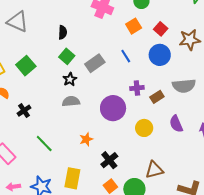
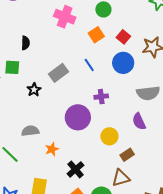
green square: (67, 56) -> (12, 67), moved, turned -35
brown rectangle: (157, 97) -> (127, 155), moved
gray semicircle: (71, 101) -> (30, 131), moved
purple semicircle: (176, 124) -> (139, 121), moved

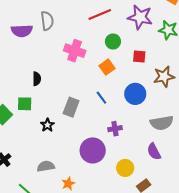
red square: (123, 37) -> (139, 56), moved, turned -32
gray rectangle: (58, 73) -> (71, 107), turned -30

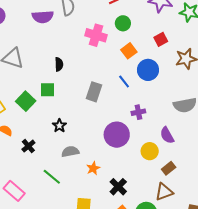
green circle: (113, 42) -> (123, 23), moved
red square: (139, 56) -> (161, 39), turned -32
blue circle: (135, 94) -> (148, 70), moved
black star: (47, 125) -> (59, 126), moved
purple semicircle: (154, 152) -> (167, 135), moved

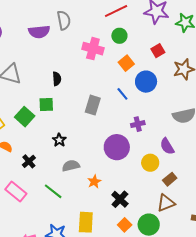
pink rectangle: (14, 191) -> (16, 191), moved

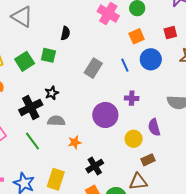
black cross: (29, 161) -> (31, 107), moved, size x1.6

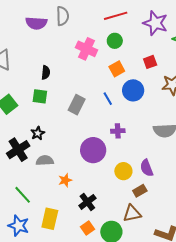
green square: (48, 55) -> (40, 96), moved
purple semicircle: (154, 127) -> (147, 168), moved
green line: (32, 141) -> (23, 195), moved

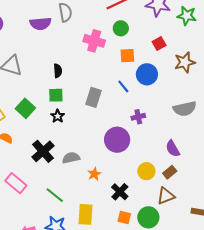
orange square: (117, 69) -> (127, 56), turned 35
black star: (38, 133) -> (58, 116), moved
yellow circle: (123, 171) -> (146, 171), moved
orange square: (88, 228) -> (124, 217), turned -32

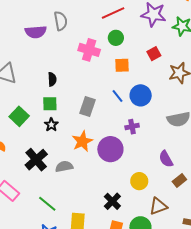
blue circle: (147, 74) -> (141, 95), moved
brown rectangle: (170, 172) -> (179, 181), moved
orange star: (94, 174) -> (82, 141), moved, size x1.5

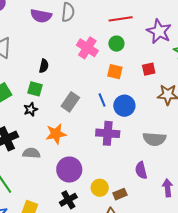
purple cross: (132, 127) -> (108, 133), size x1.6
purple circle: (110, 149) -> (69, 170), moved
purple semicircle: (166, 159) -> (141, 170), moved
brown rectangle: (179, 181) -> (120, 194), moved

